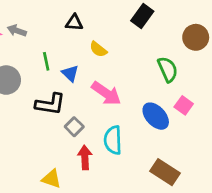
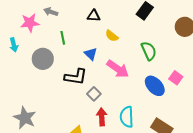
gray arrow: (17, 31) -> (51, 12), moved
green line: (46, 61) -> (63, 38), moved
green semicircle: (168, 69) -> (149, 51), moved
cyan semicircle: (113, 140) -> (127, 117), moved

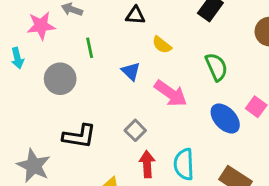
black L-shape: (76, 77) -> (79, 136), moved

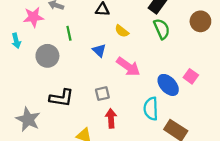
green semicircle: (216, 67) -> (162, 29), moved
gray square: (135, 130) -> (102, 94), turned 32
cyan semicircle: (184, 164) -> (151, 109), moved

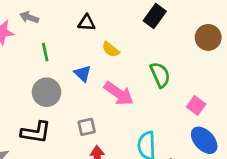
green semicircle: (162, 29) -> (160, 75), moved
gray circle: (47, 56) -> (47, 92), moved
blue ellipse: (168, 85) -> (204, 140), moved

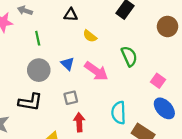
blue triangle: (83, 73) -> (68, 64), moved

